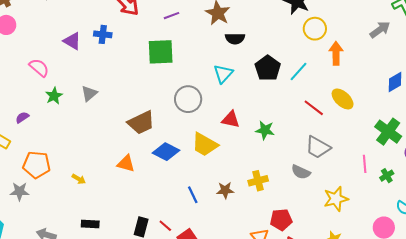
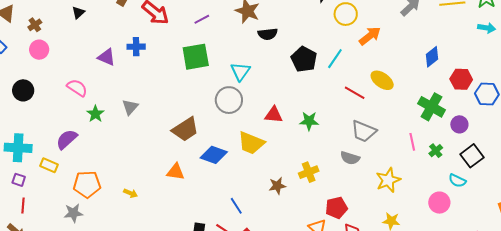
orange arrow: (336, 53) -> (370, 36), turned 60
cyan triangle: (223, 74) -> (240, 71), moved
purple semicircle: (22, 117) -> (67, 139), size x1.6
blue line: (193, 195) -> (236, 206), moved

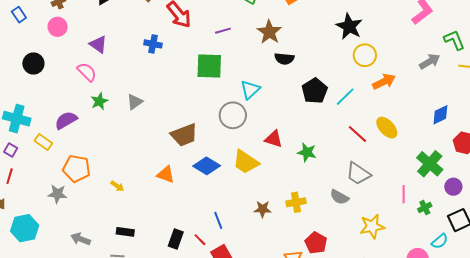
purple triangle: (107, 57) -> (98, 44), moved
cyan semicircle: (457, 181) -> (440, 241), turned -78
red pentagon: (336, 208) -> (316, 243), turned 30

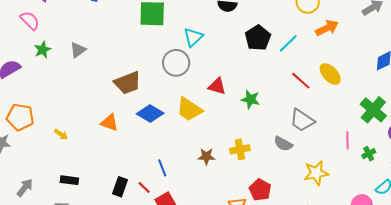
gray arrow: (81, 239) -> (25, 188), turned 108

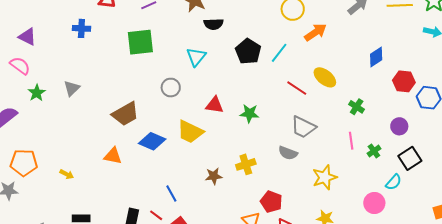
cyan triangle: (193, 37) -> (196, 57), moved
gray circle: (176, 63) -> (171, 88), size x0.7
green cross: (373, 110) -> (357, 107), moved, size x0.6

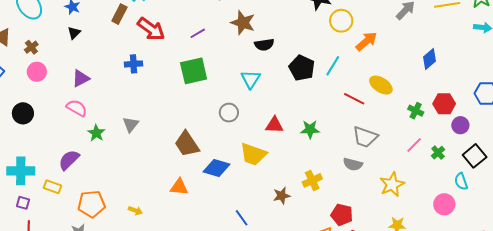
purple triangle: (27, 37) -> (81, 78), turned -48
red hexagon: (404, 81) -> (444, 104), moved
brown trapezoid: (125, 114) -> (187, 144), turned 92
pink line: (351, 141) -> (414, 145), turned 60
cyan semicircle: (394, 182) -> (461, 181), turned 126

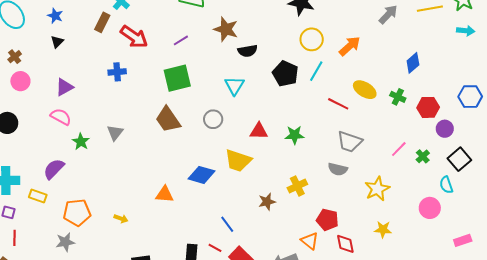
yellow circle: (341, 21) -> (312, 39), moved
green cross: (416, 111) -> (398, 97), moved
brown trapezoid: (187, 144) -> (168, 119), moved

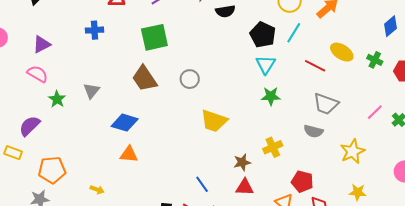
cyan triangle: (234, 86) -> (266, 65), moved
red triangle: (259, 131) -> (245, 187), moved
blue diamond: (201, 175) -> (125, 123), moved
orange triangle: (164, 194) -> (129, 154), moved
yellow arrow: (121, 219) -> (97, 190), moved

